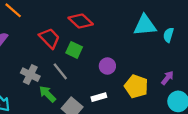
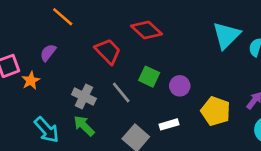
cyan triangle: (145, 25) -> (226, 35), turned -40
green square: (74, 50) -> (149, 77), moved
green arrow: (47, 94) -> (84, 126), moved

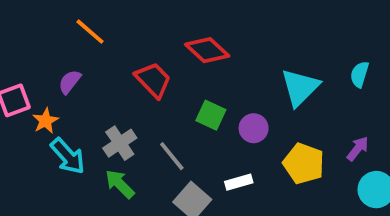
cyan triangle: (226, 35) -> (300, 87), moved
gray line: (121, 93) -> (172, 156), moved
gray cross: (84, 97) -> (120, 143), turned 30
cyan arrow: (47, 130) -> (68, 156), moved

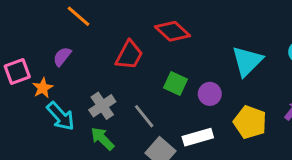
red trapezoid: (153, 80) -> (129, 55), turned 72
white rectangle: (239, 182) -> (198, 137), size x1.4

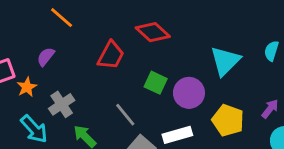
purple circle: (210, 94) -> (189, 93), size x1.4
gray cross: (102, 106) -> (62, 104), moved
cyan arrow: (61, 116) -> (34, 129), moved

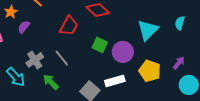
orange star: (27, 87) -> (11, 12), moved
gray line: (125, 115) -> (62, 58), moved

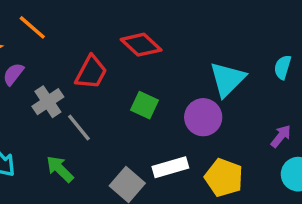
purple circle: (123, 52) -> (203, 117), moved
gray cross: (35, 60) -> (48, 102), moved
yellow pentagon: (150, 71) -> (224, 178), moved

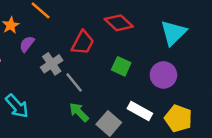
cyan triangle: (227, 79) -> (173, 33), moved
white rectangle: (170, 167) -> (140, 111), turned 45
green arrow: (60, 169) -> (79, 112), moved

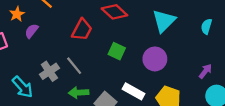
gray cross: (52, 64) -> (49, 71), moved
green arrow: (79, 112) -> (79, 93), turned -48

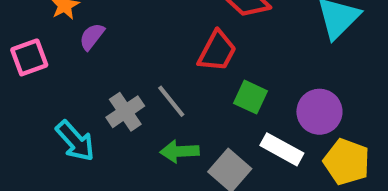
red trapezoid: (82, 30) -> (217, 51), moved
green square: (117, 51) -> (251, 97), moved
purple circle: (155, 59) -> (319, 112), moved

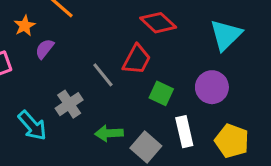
gray line: (171, 101) -> (103, 75), moved
purple circle: (319, 112) -> (212, 87), moved
white rectangle: (282, 149) -> (184, 132), turned 48

